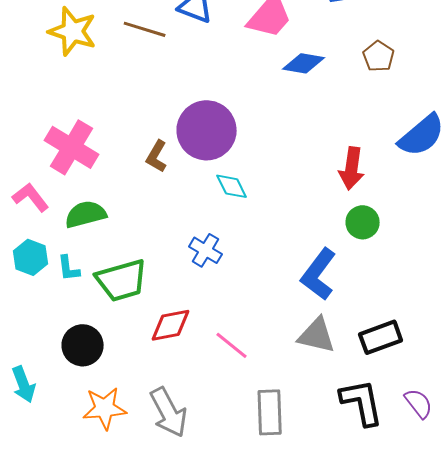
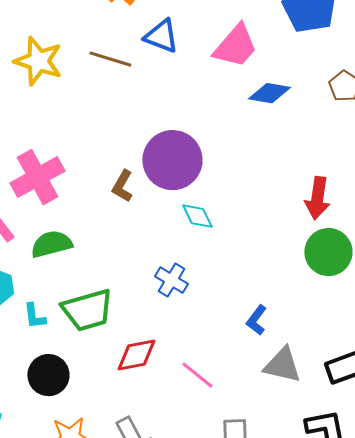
pink cross: (72, 147) -> (37, 177), turned 30
green circle: (363, 222) -> (328, 252), size x1.4
cyan L-shape: (69, 268) -> (34, 316), moved
blue L-shape: (319, 274) -> (256, 320), moved, size x0.6

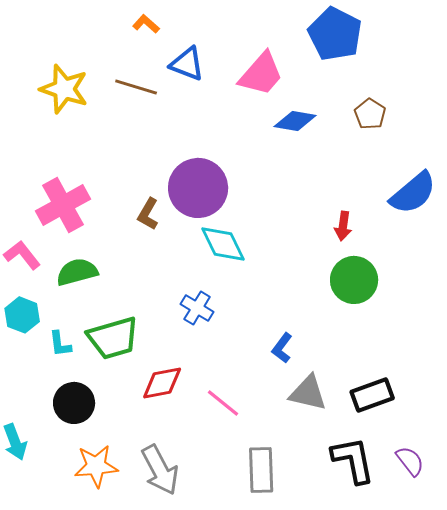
red arrow: (317, 198) -> (343, 226), size x0.7
cyan diamond: (197, 216) -> (223, 244), size x1.4

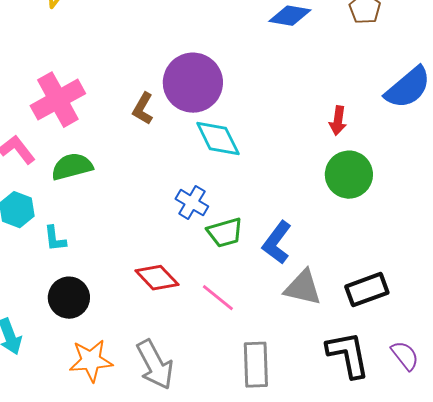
green trapezoid: (113, 338) -> (225, 233), moved, size x0.7
blue L-shape: (282, 348) -> (277, 243), size x1.4
red diamond: (162, 383) -> (157, 278), turned 57

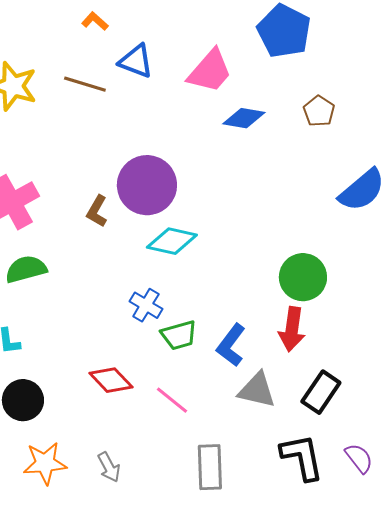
red arrow: (338, 121) -> (292, 329), moved, size x1.5
cyan diamond: (218, 139) -> (172, 241), turned -51
black rectangle: (367, 290) -> (321, 392), turned -36
gray arrow: (155, 365) -> (109, 467), size x0.6

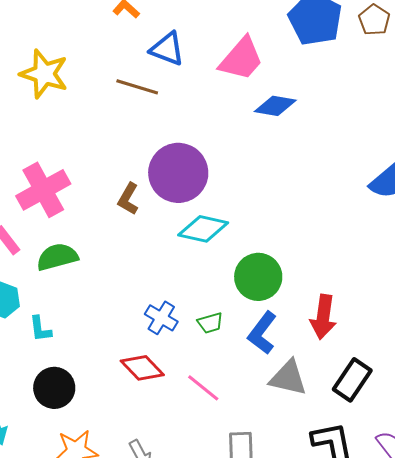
brown line: (85, 84) -> (137, 87), moved
brown pentagon: (319, 111) -> (374, 20), moved
green circle: (303, 277) -> (258, 277), moved
blue cross: (146, 305) -> (161, 318), moved
green trapezoid: (179, 335) -> (210, 323), size x0.7

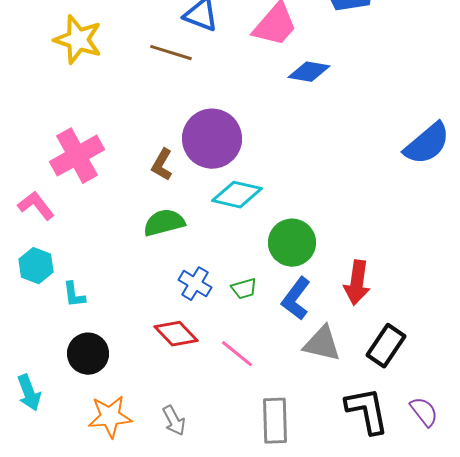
green semicircle: (57, 257) -> (164, 223), moved

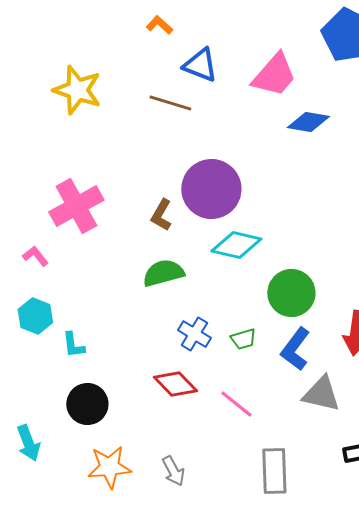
pink L-shape: (36, 206) -> (35, 256), size x0.7

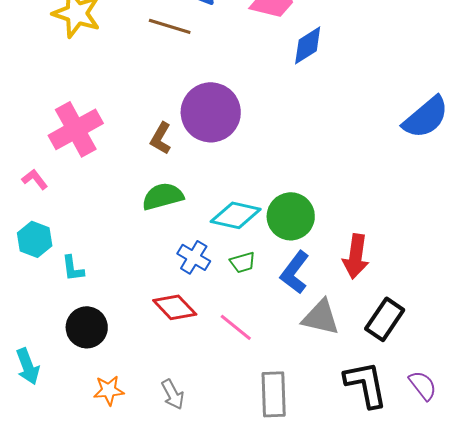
blue diamond: (308, 122) -> (308, 45), turned -42
cyan diamond: (236, 245) -> (236, 215), moved
orange star: (109, 467) -> (109, 390), size x0.7

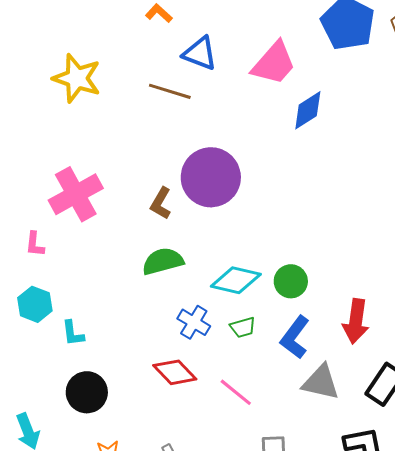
pink L-shape: (35, 179) -> (35, 244), turned -136
green circle: (291, 216) -> (291, 281), size x0.7

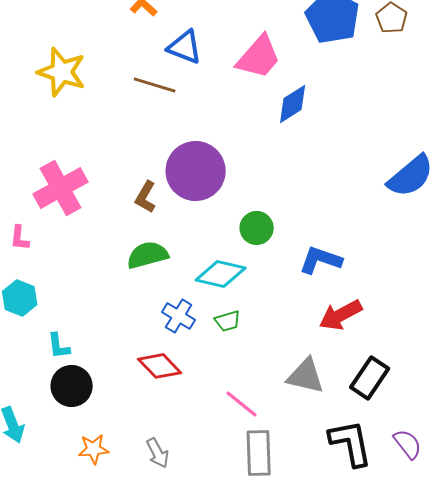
green circle: (291, 281) -> (257, 228), moved
red arrow: (356, 321) -> (341, 315), turned 54
cyan L-shape: (73, 333) -> (59, 346), moved
blue L-shape: (295, 337) -> (321, 260), moved, turned 72
pink line: (236, 392) -> (242, 404), moved

